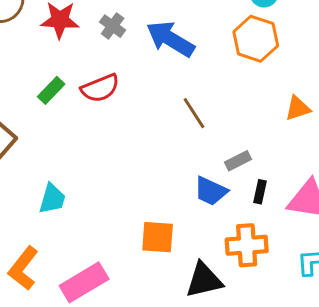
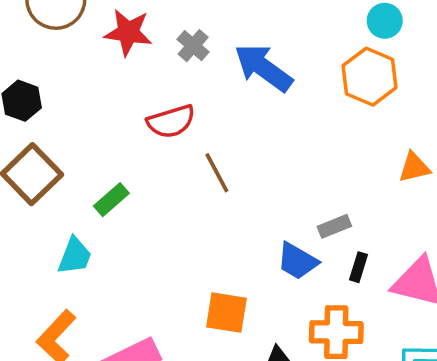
green rectangle: (51, 90) -> (111, 200), moved
brown line: (194, 113) -> (217, 173), moved
cyan trapezoid: (52, 199) -> (75, 256), moved

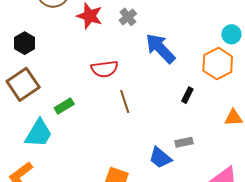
gray cross: (193, 46) -> (128, 17), moved
cyan trapezoid: (75, 256) -> (39, 133), size x1.4
black rectangle: (358, 267) -> (187, 95), moved

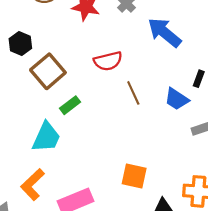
brown square: (23, 84) -> (48, 71), moved
blue trapezoid: (160, 158) -> (177, 99), moved

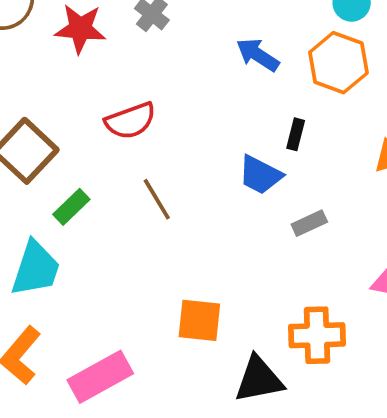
blue arrow: (165, 33) -> (258, 55), moved, size x0.7
brown line: (133, 93) -> (157, 199), moved

